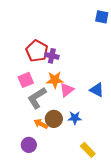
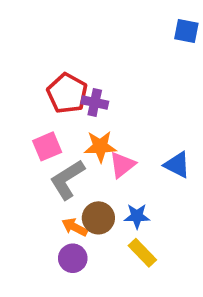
purple circle: (29, 145) -> (73, 258), moved
yellow rectangle: (88, 150) -> (142, 253), moved

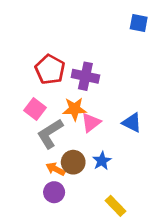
purple cross: (95, 102) -> (85, 76), moved, size x1.4
pink square: (47, 146) -> (35, 109), turned -30
blue star: (137, 216) -> (102, 161), turned -30
yellow rectangle: (142, 253) -> (115, 206), moved

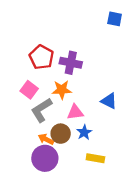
pink triangle: (91, 123) -> (75, 112), moved, turned 30
purple circle: (54, 192) -> (45, 158), size x1.5
yellow rectangle: (115, 206) -> (95, 158), moved, turned -36

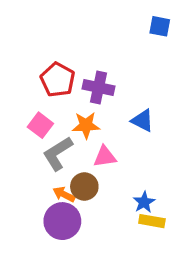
blue triangle: (109, 101) -> (142, 121), moved
blue star: (84, 132) -> (144, 202), moved
yellow rectangle: (95, 158) -> (152, 221), moved

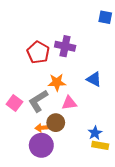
purple cross: (98, 88) -> (65, 46), moved
pink square: (40, 125) -> (14, 103), moved
orange arrow: (64, 194) -> (42, 128), turned -32

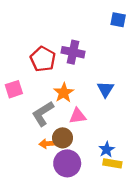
blue triangle: (94, 79) -> (105, 89), turned 35
orange star: (57, 82) -> (64, 93), turned -30
pink square: (14, 103) -> (14, 89), moved, turned 35
purple circle: (41, 145) -> (67, 163), moved

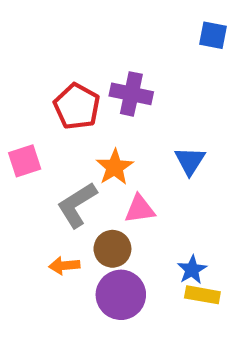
orange arrow: (47, 144) -> (64, 266), moved

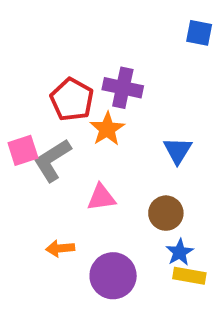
orange star: (115, 167) -> (107, 129), moved
gray L-shape: (77, 205) -> (52, 160), moved
pink triangle: (140, 209) -> (101, 197), moved
brown circle: (112, 249) -> (166, 213), moved

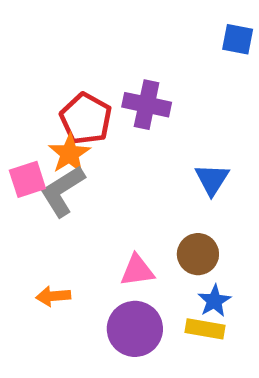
orange star: (107, 129) -> (69, 154), moved
pink triangle: (101, 197) -> (137, 270), moved
orange arrow: (60, 248) -> (53, 296), moved
yellow rectangle: (189, 276) -> (205, 329), moved

